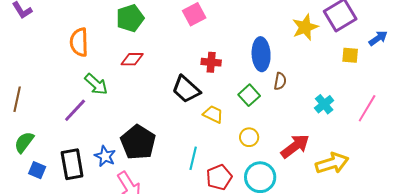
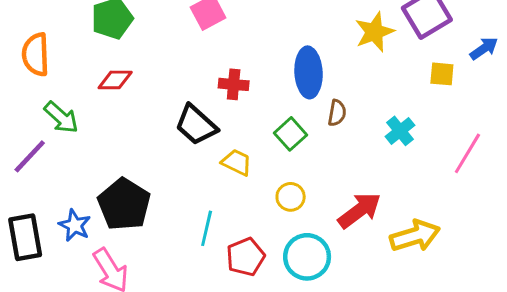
cyan cross: (324, 104) -> (400, 131), moved

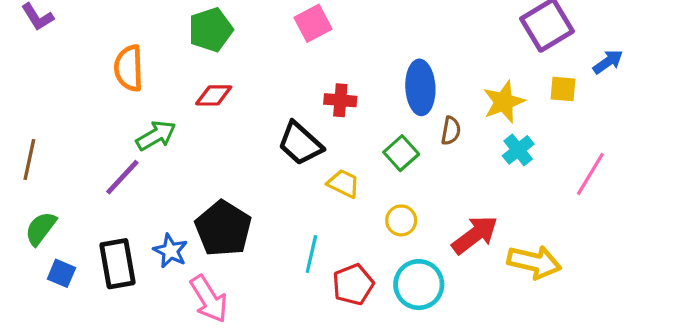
yellow star: (374, 32) -> (504, 102), moved
green arrow: (61, 117) -> (156, 135), turned -72
yellow arrow: (415, 236) -> (534, 262), turned 30

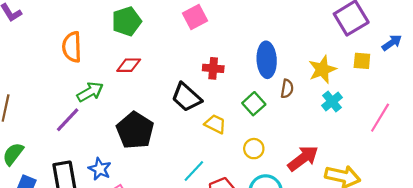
black pentagon: (223, 228) -> (135, 130), moved
cyan line: (311, 254) -> (194, 171), turned 30

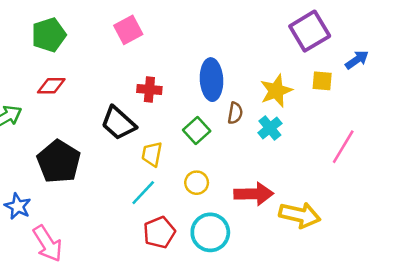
cyan cross: (332, 102) -> (270, 128), moved
yellow trapezoid: (215, 124) -> (152, 154), turned -105
red arrow: (303, 158) -> (254, 194), turned 36
cyan line: (194, 171) -> (143, 193), moved

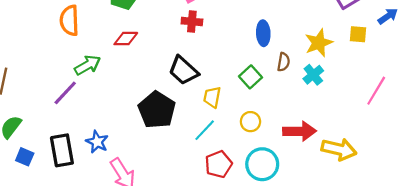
blue ellipse: (212, 80) -> (263, 33), size x0.7
red cross: (149, 90) -> (192, 21), moved
black pentagon: (59, 162) -> (157, 110), moved

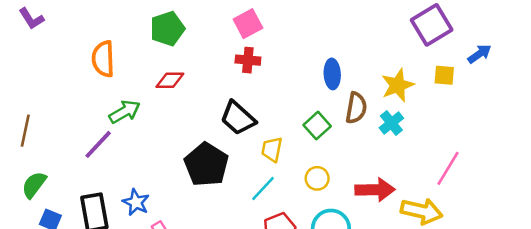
brown semicircle: (283, 62) -> (356, 108), size x1.4
pink line: (376, 91) -> (448, 168), moved

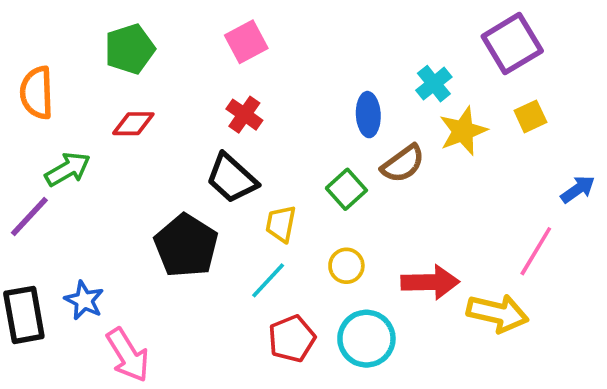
blue arrow: (479, 54) -> (578, 189), moved
red cross: (248, 60) -> (244, 115), moved, turned 30
yellow square: (444, 75) -> (530, 116), turned -30
brown semicircle: (356, 108) -> (403, 164), turned 44
cyan cross: (391, 123) -> (434, 84), moved

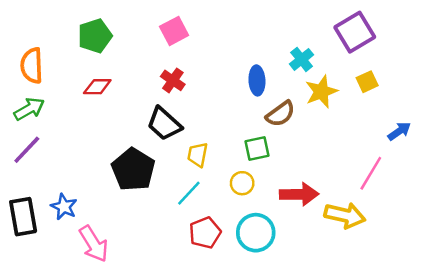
green arrow: (68, 169) -> (29, 109), moved
green square: (346, 189) -> (257, 149), moved, turned 30

